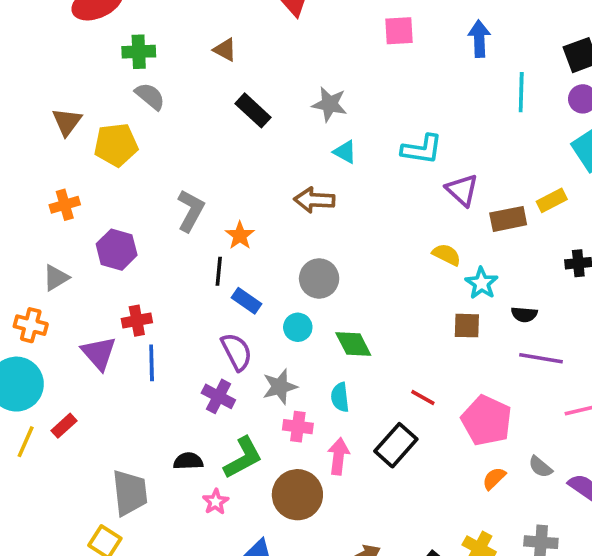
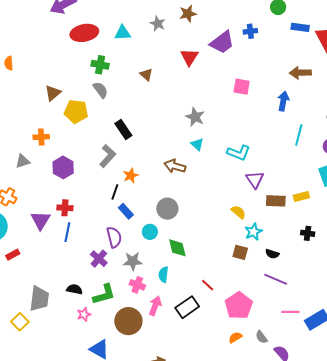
black rectangle: (253, 110) -> (123, 130), moved
gray triangle: (56, 278) -> (23, 161), moved

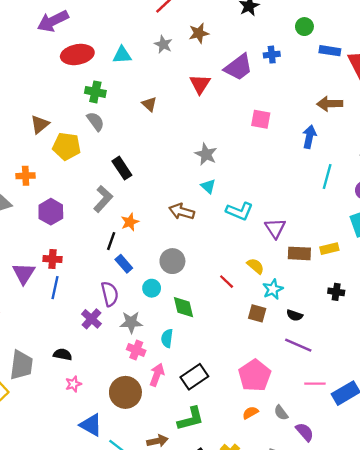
cyan L-shape: (239, 153) -> (239, 211), moved
red line: (208, 285) -> (227, 282), moved
green L-shape: (104, 294) -> (191, 419), moved

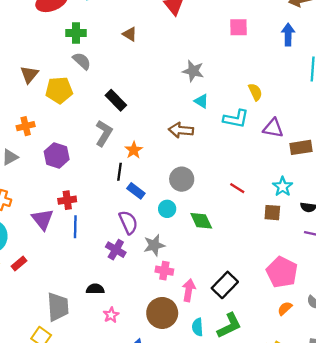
purple triangle: (275, 228) -> (273, 128), turned -35
yellow semicircle: (256, 266) -> (255, 92), moved, turned 36
cyan semicircle: (167, 338) -> (198, 327), moved

